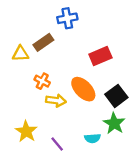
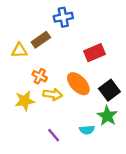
yellow star: (26, 131) -> (25, 101), moved, turned 30

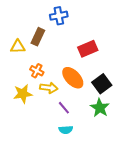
brown rectangle: (41, 40) -> (38, 37), turned -30
cyan semicircle: (87, 130) -> (66, 130), moved
purple line: (54, 135) -> (64, 108), moved

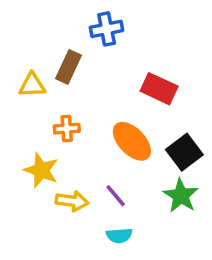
red rectangle: (88, 49) -> (159, 89), turned 48
orange cross: (37, 71) -> (67, 129), turned -32
yellow arrow: (49, 88) -> (72, 201), moved
yellow star: (23, 94) -> (41, 170), turned 30

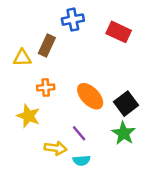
red rectangle: (159, 89) -> (119, 32), moved
yellow arrow: (72, 201) -> (56, 148), moved

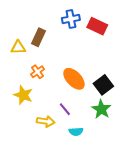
blue cross: (73, 20) -> (71, 19), moved
orange cross: (46, 88) -> (37, 72), turned -32
cyan semicircle: (81, 160) -> (76, 132), moved

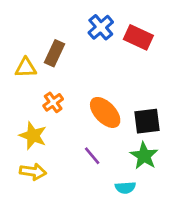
blue cross: (71, 19) -> (101, 27), turned -30
black square: (103, 85) -> (147, 121), turned 30
yellow arrow: (46, 121) -> (33, 172), moved
cyan semicircle: (76, 132) -> (125, 188), moved

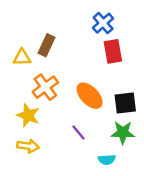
blue cross: (101, 27) -> (103, 23), moved
red rectangle: (138, 37) -> (113, 51), moved, turned 55
orange cross: (53, 102) -> (45, 87), size x1.5
green star: (144, 156) -> (123, 133), turned -30

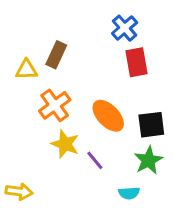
yellow star: (28, 115) -> (65, 144), moved
green star: (123, 133) -> (148, 160), turned -30
yellow arrow: (28, 146) -> (19, 192), moved

